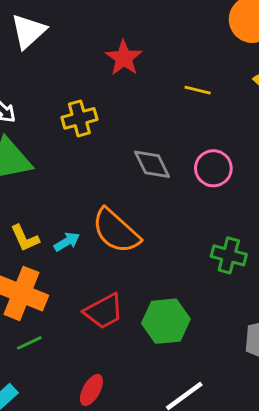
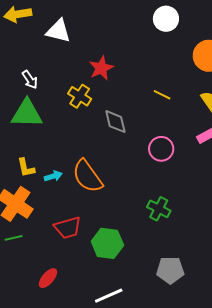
white triangle: (28, 31) -> (58, 31), turned 44
red star: (124, 58) -> (101, 68), moved
yellow cross: (79, 118) -> (80, 96), turned 35
gray diamond: (152, 164) -> (115, 122), moved

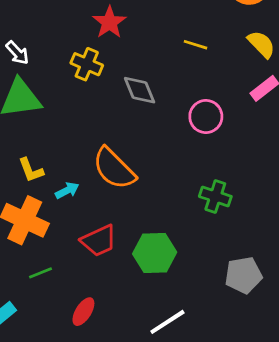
cyan arrow: (53, 176) -> (67, 190), moved
green line: (14, 238) -> (41, 273), moved

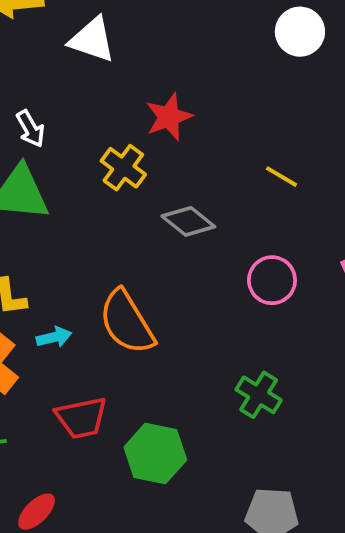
gray diamond: (140, 90) -> (188, 221), turned -42

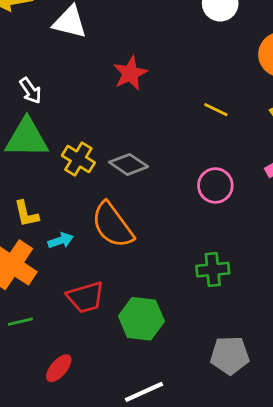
yellow cross: (123, 168) -> (78, 159), moved
gray diamond: (188, 221) -> (129, 164), moved
green cross: (259, 395) -> (213, 270), turned -32

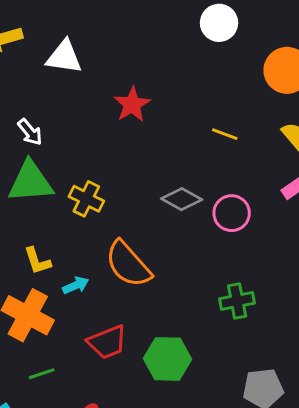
gray diamond: (129, 164) -> (182, 199), moved

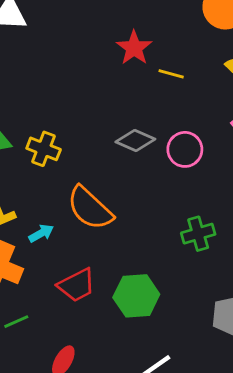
red star: (132, 104) -> (134, 48), moved

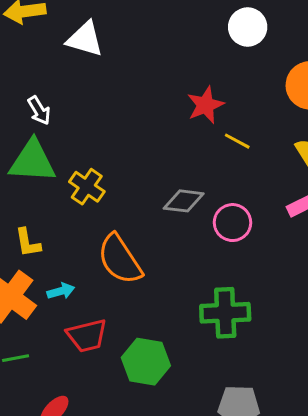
gray diamond: (135, 140) -> (184, 201), turned -30
cyan arrow: (41, 233) -> (61, 291), moved
green cross: (198, 234) -> (225, 313), size x1.4

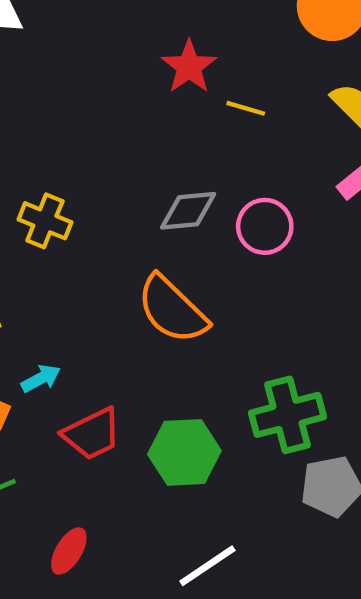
orange semicircle: (120, 259) -> (172, 310), moved
green cross: (225, 313) -> (288, 415), moved

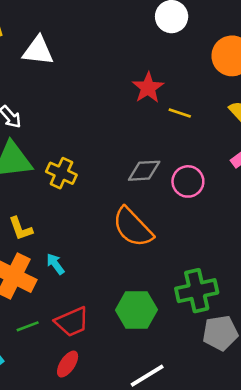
cyan arrow: (41, 378) -> (55, 264), turned -100
red trapezoid: (92, 434) -> (72, 322), moved

